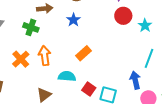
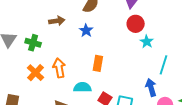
cyan star: (145, 25) -> (147, 42), moved
green cross: (31, 27) -> (33, 43), moved
orange rectangle: (84, 53) -> (98, 63), turned -35

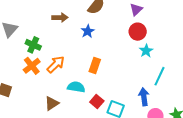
green cross: (33, 43) -> (33, 45), moved
orange arrow: (59, 68) -> (56, 64), turned 48

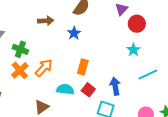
red circle: (138, 32) -> (137, 24), moved
cyan line: (159, 76) -> (148, 74), turned 42
blue arrow: (144, 97) -> (115, 86), moved
red square: (97, 102) -> (88, 90), moved

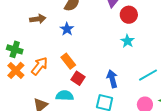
orange rectangle: (83, 67) -> (68, 61), moved, turned -49
cyan line: (148, 74) -> (148, 75), moved
cyan semicircle: (65, 89) -> (65, 96), moved
red square: (88, 90) -> (78, 78), moved

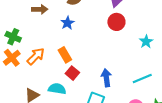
red circle: (129, 15) -> (116, 22), moved
cyan star: (127, 41) -> (146, 42), moved

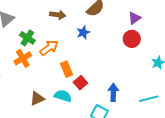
orange rectangle: (65, 55) -> (67, 69), moved
orange arrow: (36, 56) -> (49, 48), moved

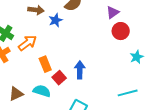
blue star: (83, 32) -> (56, 20), moved
red circle: (132, 39) -> (121, 31), moved
blue arrow: (113, 92) -> (80, 70), moved

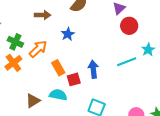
blue star: (56, 20) -> (68, 34), moved
red square: (59, 78) -> (74, 79), turned 32
cyan line: (128, 93) -> (127, 62), moved

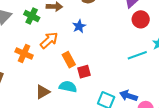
green cross: (15, 42) -> (32, 16), moved
orange cross: (13, 63) -> (24, 54), turned -30
blue arrow: (93, 69) -> (128, 96), moved, turned -66

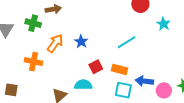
blue star: (79, 26) -> (81, 42), moved
cyan line: (137, 55) -> (127, 42), moved
orange rectangle: (69, 60) -> (119, 69), moved, turned -35

